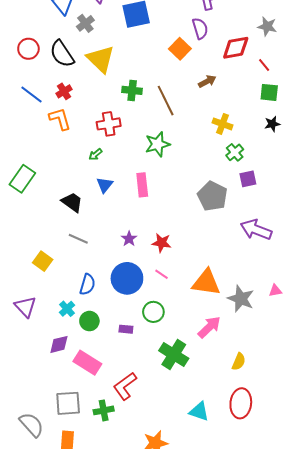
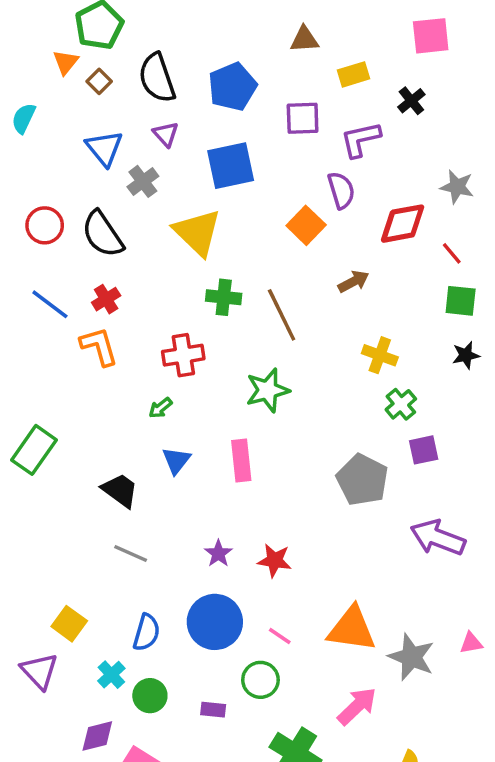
yellow triangle: (101, 59) -> (197, 232), moved
yellow square: (43, 261) -> (69, 624), moved
pink line: (162, 274) -> (280, 636), moved

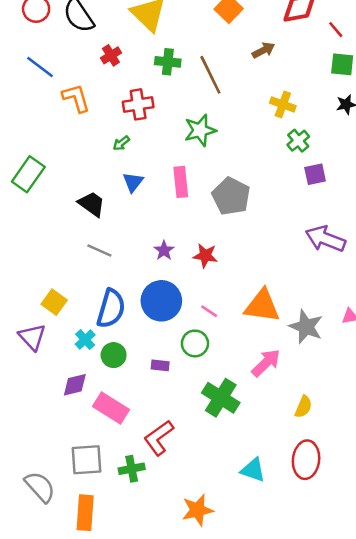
red cross: (106, 299) -> (111, 55), moved
gray pentagon: (362, 480) -> (231, 196), moved
blue semicircle: (146, 632) -> (111, 309), size x1.4

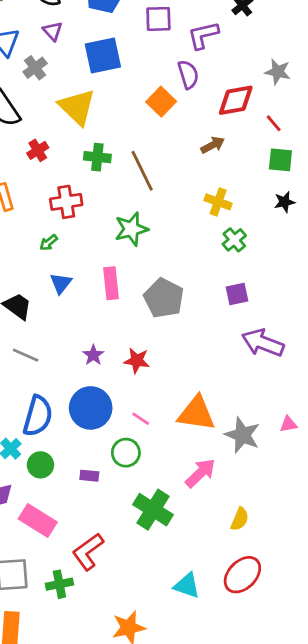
brown arrow: (263, 50) -> (213, 145), moved
purple square: (315, 174) -> (237, 294), moved
red ellipse: (306, 460) -> (242, 575), turned 39

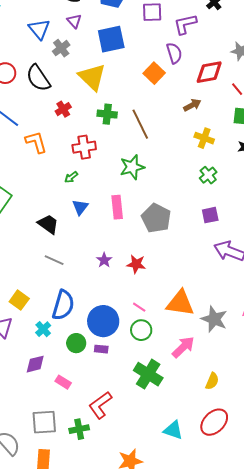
yellow cross: (218, 202) -> (204, 138), moved
blue circle: (91, 408) -> (103, 321), moved
green circle: (126, 453) -> (141, 330), moved
green circle: (40, 465) -> (76, 343), moved
pink rectangle: (38, 520) -> (63, 382), size x0.6

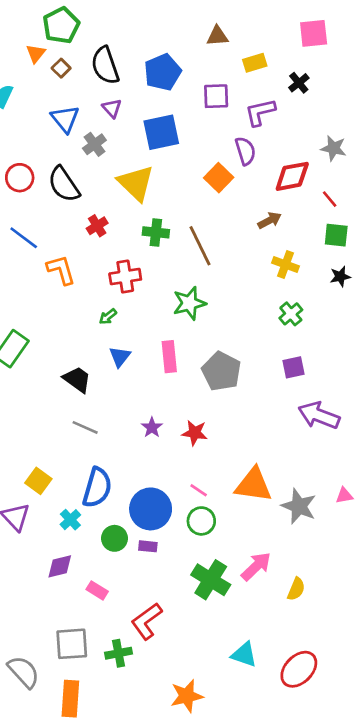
pink arrow: (183, 347) -> (256, 566), moved
red ellipse: (214, 422) -> (299, 669), moved

